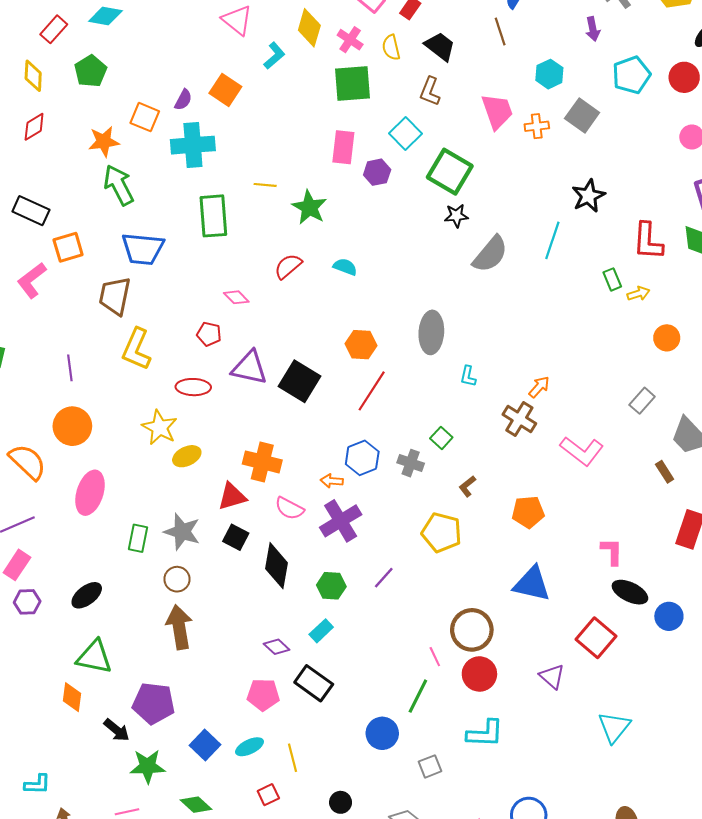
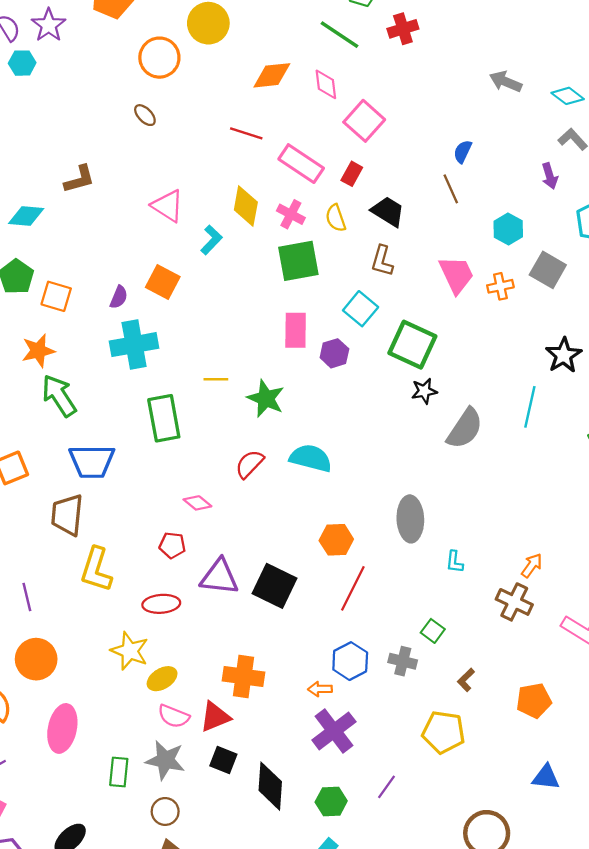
orange square: (145, 117) -> (56, 296), moved
cyan semicircle: (345, 267) -> (311, 458), size x1.6
pink semicircle: (289, 508) -> (174, 716), moved
blue triangle: (532, 584) -> (546, 777), size x0.7

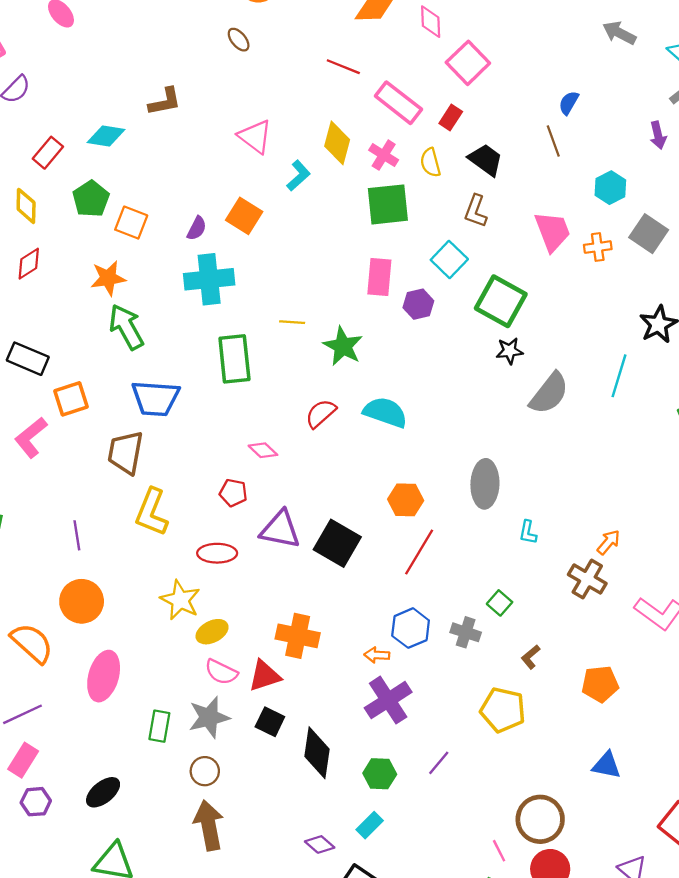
gray star: (165, 760) -> (209, 717), turned -30

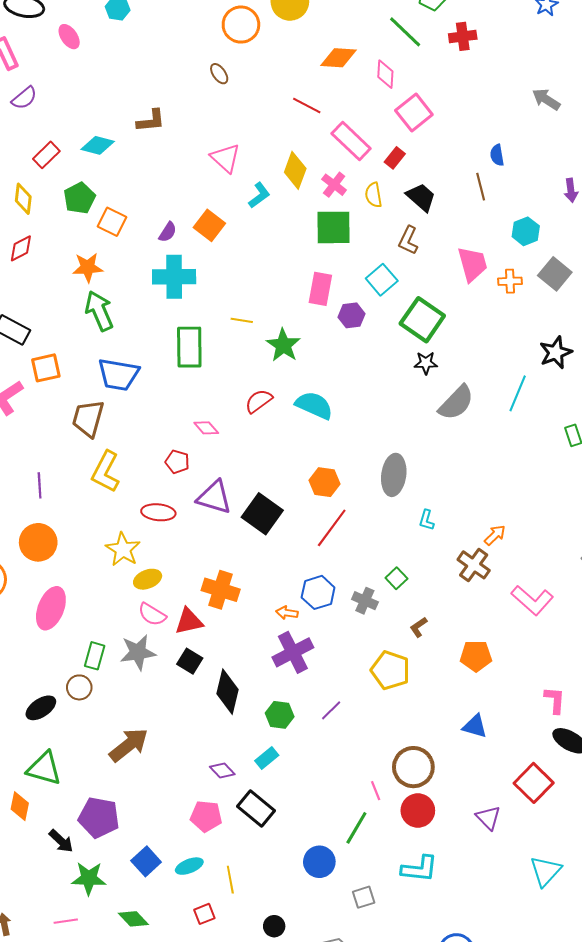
blue semicircle: (569, 103) -> (497, 155), turned -45
brown circle: (205, 771) -> (79, 687), moved
brown arrow: (209, 825) -> (129, 745), turned 57

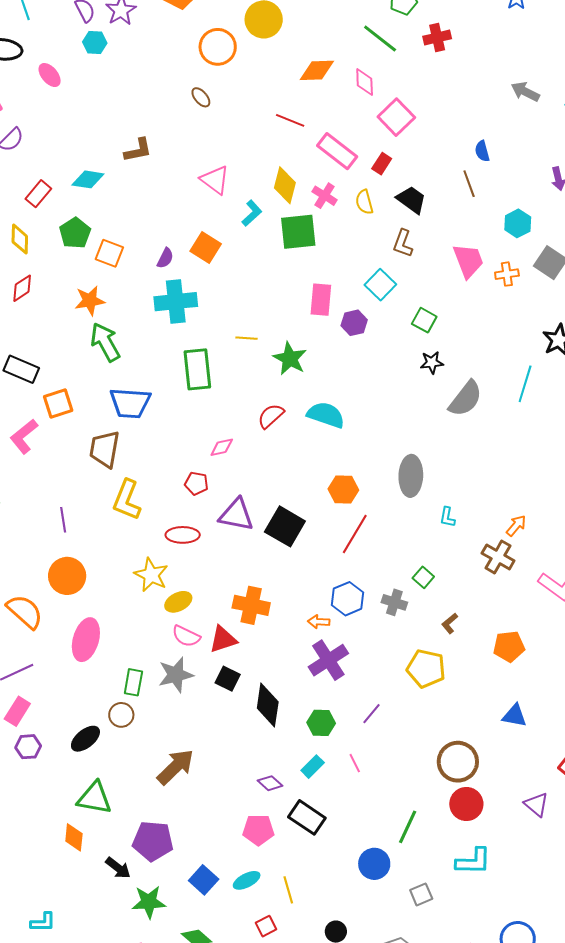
green square: (334, 227) -> (298, 232), moved
green square: (422, 320) -> (424, 320), size x0.6
pink diamond: (206, 428) -> (222, 447), turned -55
pink line: (376, 791) -> (355, 763), moved

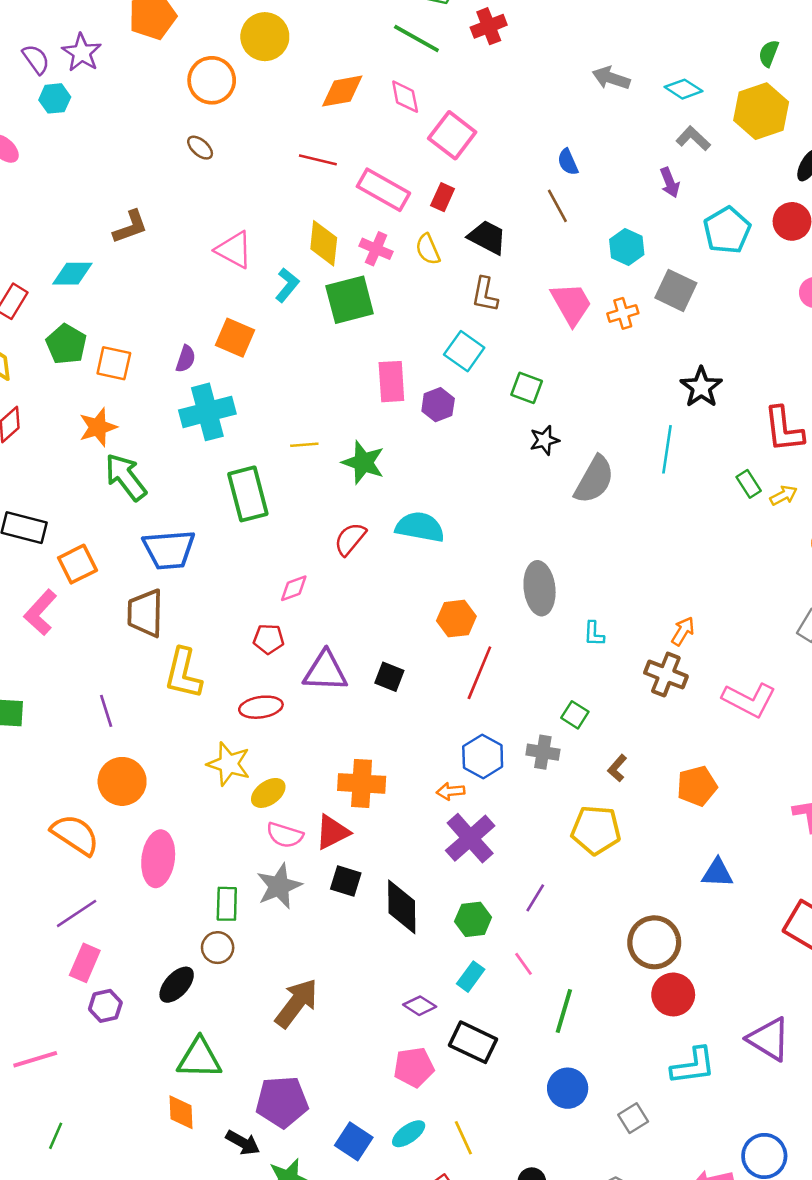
black square: (285, 526) -> (389, 677), size x0.6
purple triangle: (536, 804) -> (769, 1039), moved, size x1.4
green line: (408, 827) -> (564, 1011), moved

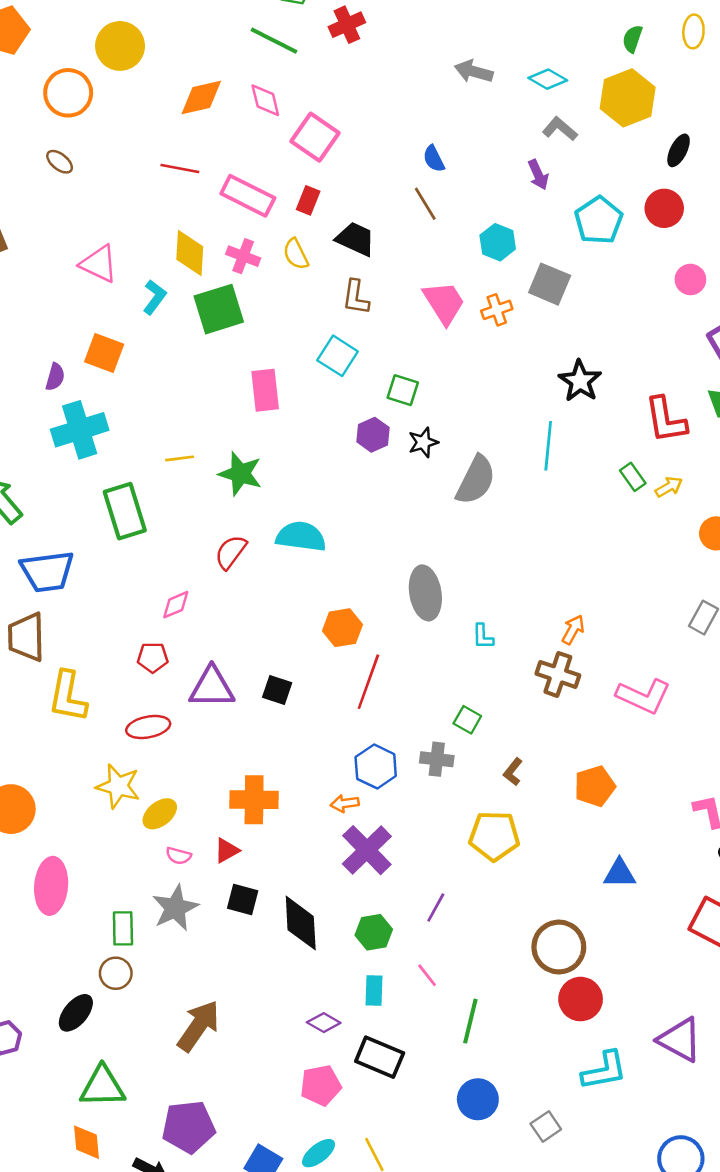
purple hexagon: (438, 405) -> (373, 435), moved
red triangle: (332, 832) -> (227, 850), size x0.7
pink semicircle: (285, 835) -> (179, 856), size x0.7
cyan rectangle: (471, 977) -> (374, 991), turned -32

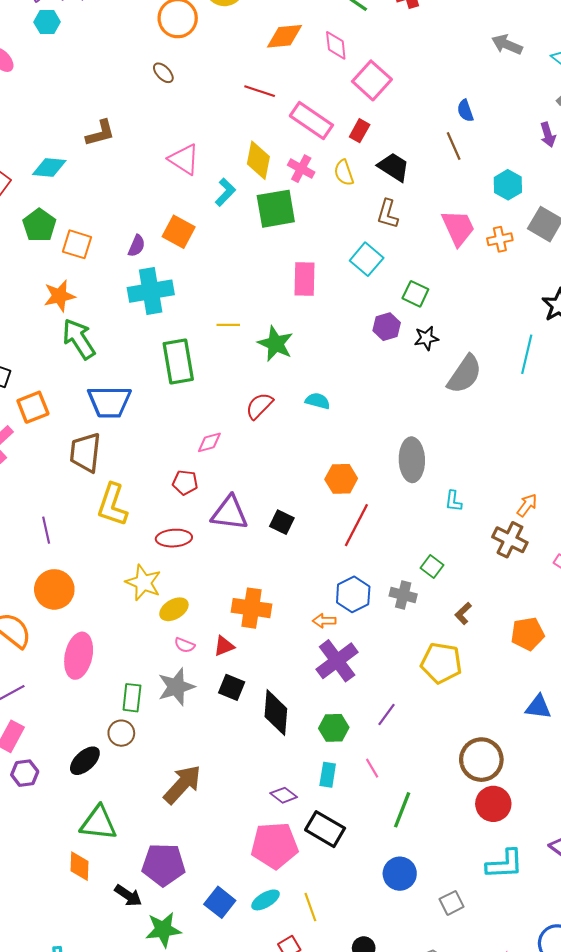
cyan semicircle: (301, 537) -> (318, 401), size x0.6
pink pentagon: (321, 1085) -> (275, 845), size x1.4

